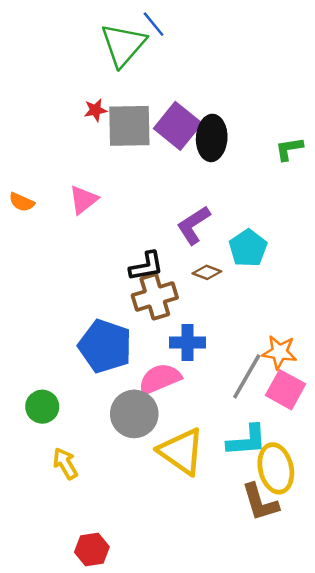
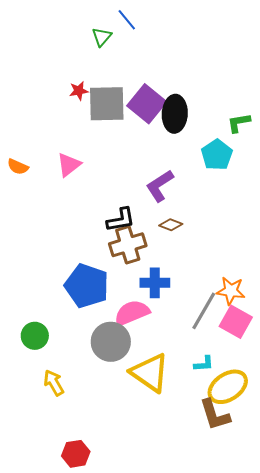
green triangle: (123, 45) -> (102, 37), size x0.5
cyan pentagon: (248, 248) -> (217, 155), moved
cyan L-shape: (247, 441) -> (204, 364), size x0.6
yellow ellipse: (276, 468) -> (228, 387), turned 69

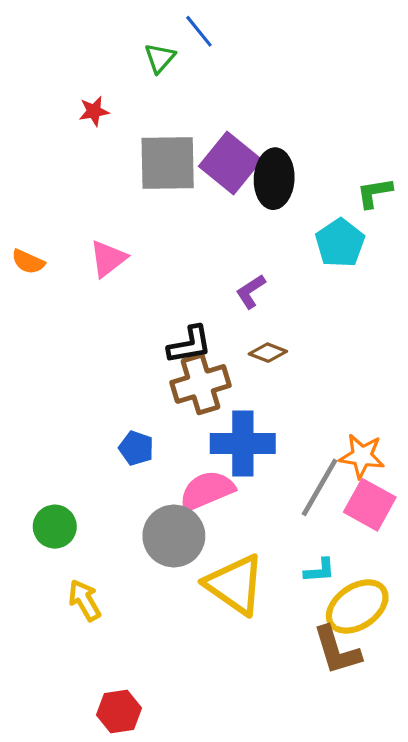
red star: (79, 91) -> (94, 111), moved
purple L-shape: (160, 186) -> (251, 291), size x0.7
blue cross: (155, 283) -> (243, 444), size x1.4
blue pentagon: (87, 286) -> (136, 448), size x0.5

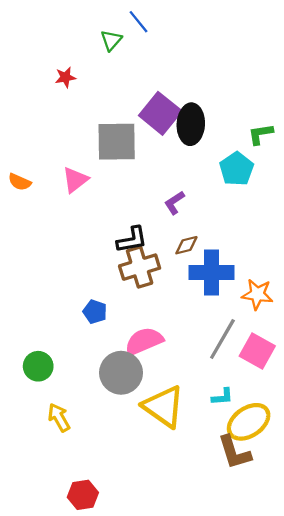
gray square: (168, 163) -> (117, 142), moved
brown diamond: (268, 353) -> (186, 245), turned -35
blue cross: (243, 444) -> (212, 272), moved
orange star: (362, 456) -> (257, 294), moved

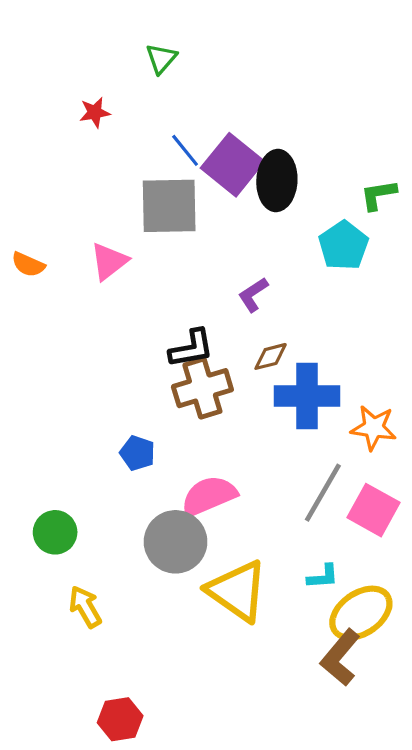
blue line: (138, 22) -> (185, 150), moved
brown L-shape: (234, 452) -> (340, 657), turned 57

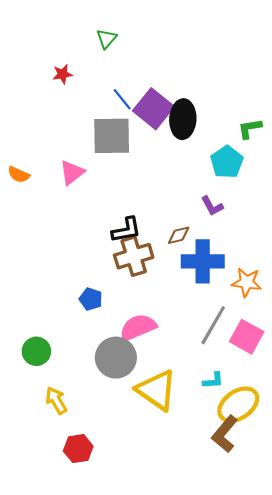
purple L-shape: (253, 295) -> (212, 206), moved, turned -85
red hexagon: (120, 719) -> (78, 449), moved

